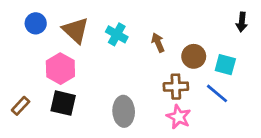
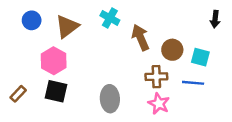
brown triangle: (76, 30) -> (67, 26), turned 40
cyan cross: (117, 34) -> (110, 18), moved
brown arrow: (158, 43) -> (140, 37), size x1.5
blue line: (217, 93) -> (193, 83), turned -35

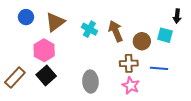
cyan cross: (110, 18) -> (89, 29), moved
cyan square: (200, 57) -> (165, 35), moved
black square: (56, 91) -> (46, 75), turned 36
brown rectangle: (18, 94) -> (15, 77), size x1.5

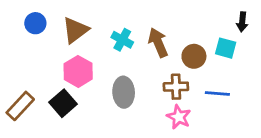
pink hexagon: (44, 50) -> (78, 71), moved
gray ellipse: (90, 82) -> (124, 92), moved

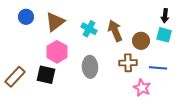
black arrow: (242, 22) -> (165, 16), moved
black square: (63, 103) -> (46, 75), turned -36
pink star: (179, 117) -> (142, 88), moved

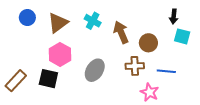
cyan cross: (89, 29) -> (93, 21), moved
cyan square: (164, 35) -> (182, 36), moved
gray ellipse: (90, 67) -> (95, 70), turned 35

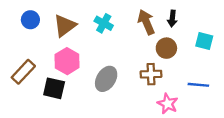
black arrow: (174, 16) -> (172, 19), moved
brown arrow: (121, 32) -> (146, 22), moved
blue line: (166, 71) -> (198, 85), moved
brown rectangle: (16, 81) -> (23, 72), moved

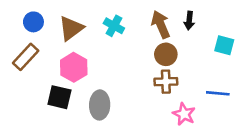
brown circle: (166, 48) -> (166, 54), moved
brown rectangle: (23, 72) -> (26, 57), moved
gray ellipse: (106, 79) -> (100, 105), moved, turned -30

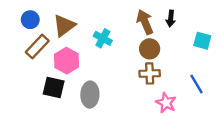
cyan cross: (114, 26) -> (103, 38), moved
brown rectangle: (26, 57) -> (37, 47), moved
blue line: (218, 93) -> (196, 84), turned 54

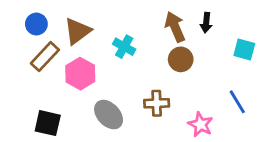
brown cross: (150, 73) -> (157, 103), moved
black square: (54, 88) -> (48, 123), moved
gray ellipse: (90, 95) -> (109, 115), turned -45

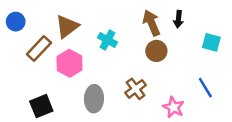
blue circle: (36, 24) -> (16, 22), moved
brown cross: (157, 103) -> (136, 89), turned -35
gray ellipse: (109, 115) -> (94, 99), turned 45
black square: (48, 123) -> (41, 106), turned -35

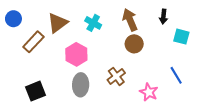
black arrow: (178, 19) -> (164, 17), moved
cyan cross: (107, 40) -> (93, 23), moved
pink hexagon: (69, 63) -> (76, 54), moved

